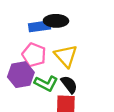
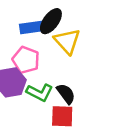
black ellipse: (56, 21) -> (51, 21), turned -55
yellow triangle: (66, 56) -> (67, 41), moved

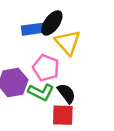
pink pentagon: (26, 60) -> (46, 68), moved

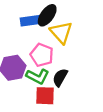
black semicircle: (66, 93) -> (60, 77), turned -114
red square: (63, 115) -> (45, 96), moved

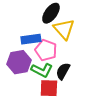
blue rectangle: (31, 21) -> (31, 39), moved

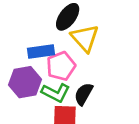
pink pentagon: (46, 50) -> (61, 66), turned 30

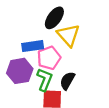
green L-shape: (56, 93) -> (45, 80), turned -95

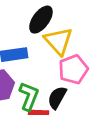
pink pentagon: (49, 58) -> (73, 69), moved

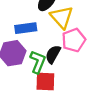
black semicircle: (57, 98) -> (53, 54), moved

